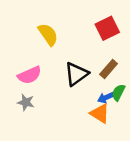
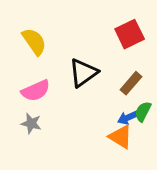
yellow semicircle: (48, 34) -> (34, 42), moved
black triangle: (76, 74) -> (83, 73), moved

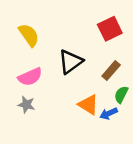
blue arrow: (128, 117) -> (109, 113), moved
orange triangle: (121, 137) -> (88, 105), moved

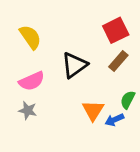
brown rectangle: (111, 70) -> (118, 61), moved
orange triangle: (88, 105) -> (93, 110), turned 30

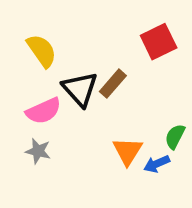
brown rectangle: (118, 61) -> (113, 84), moved
black triangle: (74, 65) -> (80, 89), moved, turned -36

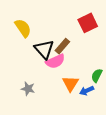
pink semicircle: (44, 111) -> (55, 61), moved
gray star: (38, 151) -> (28, 89), moved

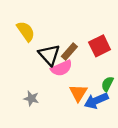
red square: (88, 23) -> (100, 46), moved
blue arrow: (87, 91) -> (96, 101), size x1.5

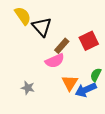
yellow semicircle: (26, 31) -> (23, 16), moved
black triangle: (49, 55) -> (42, 27), moved

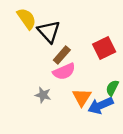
brown rectangle: (62, 46) -> (62, 55), moved
gray star: (28, 88) -> (43, 95), moved

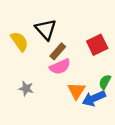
yellow semicircle: (27, 19) -> (20, 41), moved
gray star: (43, 95) -> (26, 89), moved

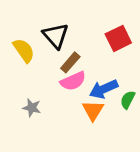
red square: (97, 45) -> (118, 38), moved
blue arrow: (94, 98) -> (104, 89), moved

